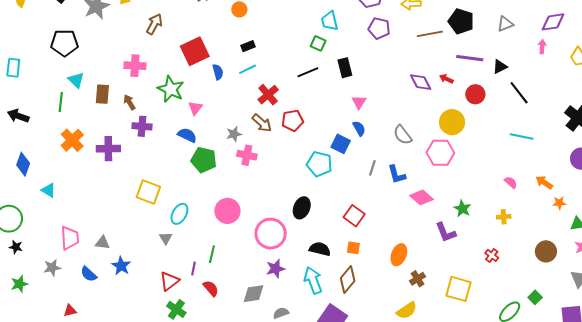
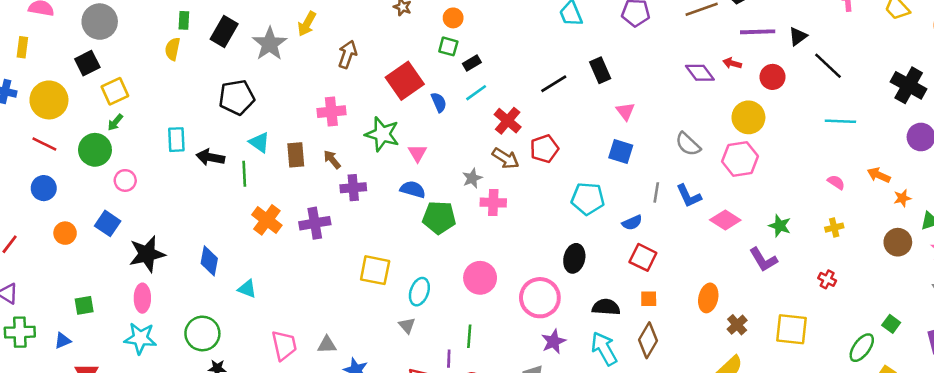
green square: (318, 43) -> (448, 46), moved
black arrow: (18, 116) -> (210, 157), moved
blue semicircle: (359, 128) -> (632, 223), moved, turned 105
blue square: (341, 144) -> (621, 152), moved
brown circle: (546, 251) -> (898, 242), moved

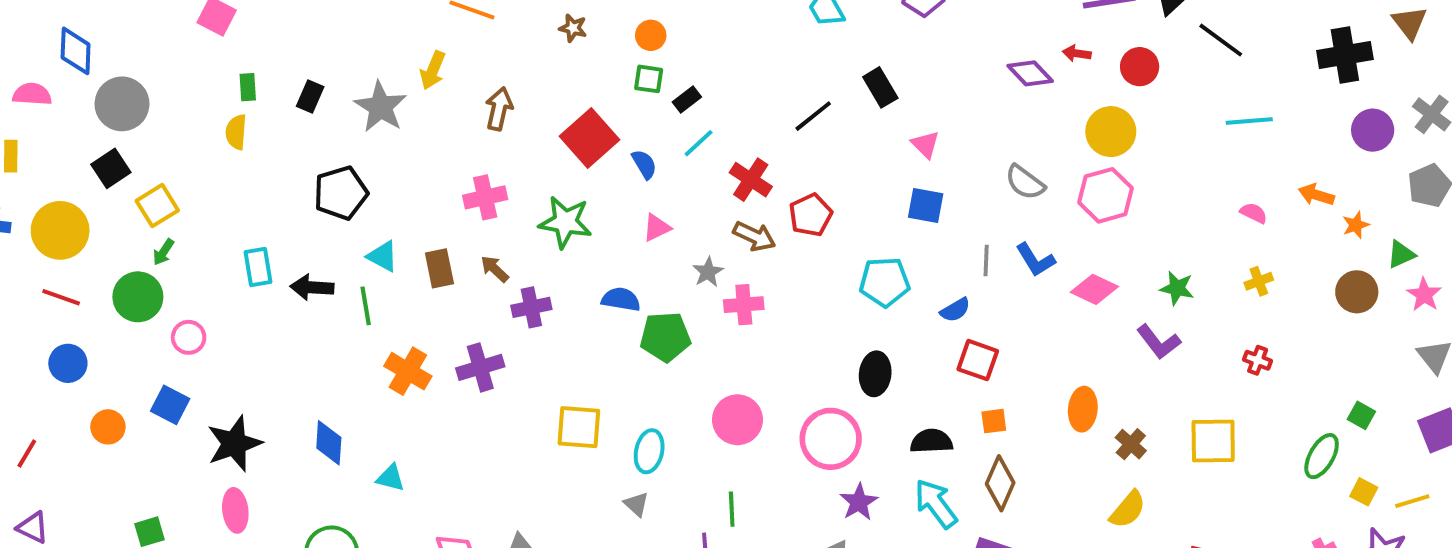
black rectangle: (224, 31) -> (310, 97), size x0.7
black cross: (909, 85) -> (1345, 55), turned -32
pink triangle: (417, 153) -> (657, 228), moved, turned 42

